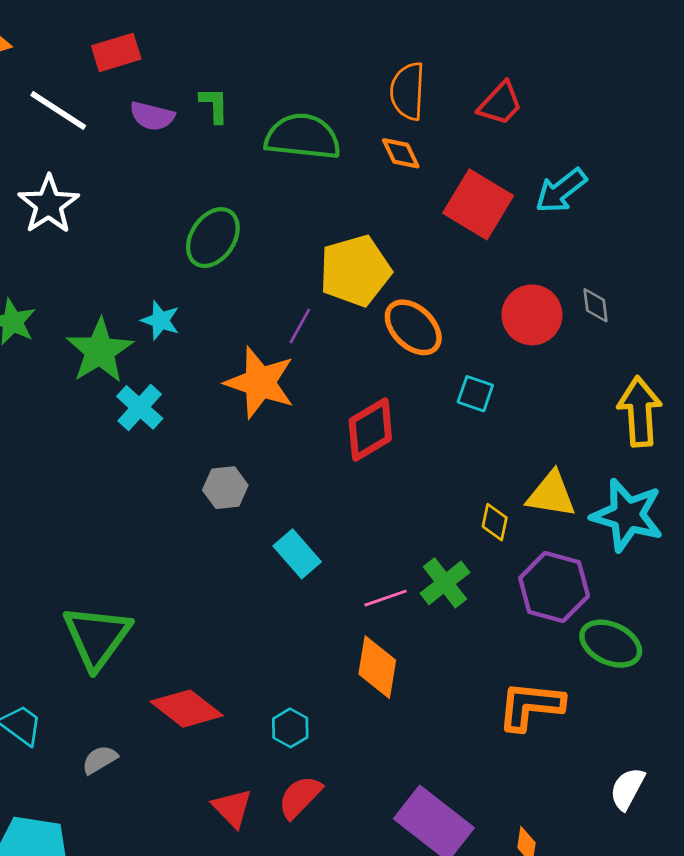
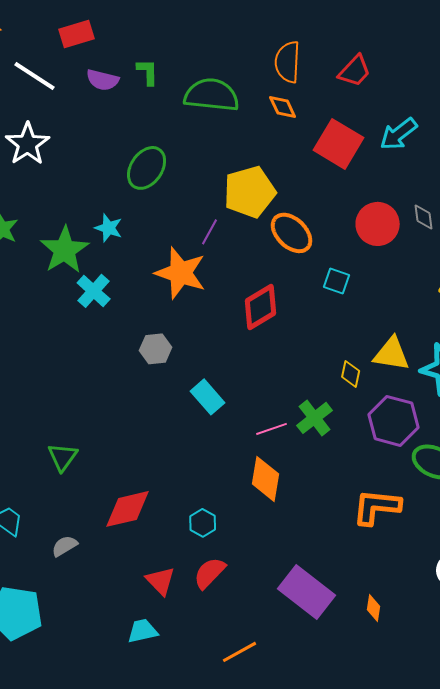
green triangle: (97, 637) -> (63, 457), size x0.6
red diamond: (187, 709) -> (128, 509), turned -51

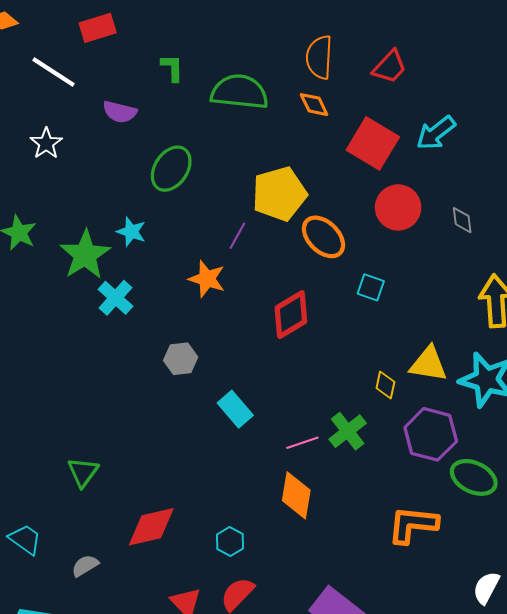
purple semicircle: (103, 80) -> (120, 112), moved
white star: (28, 144) -> (46, 143), size x0.7
red circle: (378, 224) -> (398, 207), moved
orange star: (181, 273) -> (207, 279), size x0.7

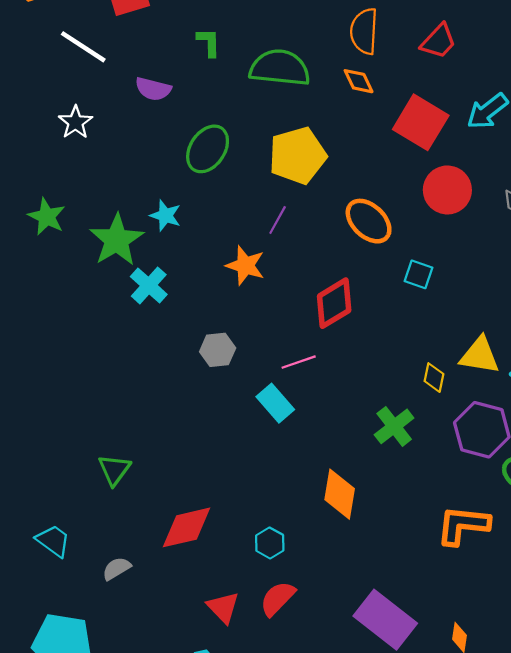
yellow pentagon: (279, 194) -> (298, 156), moved
pink line: (302, 443) -> (299, 362), moved

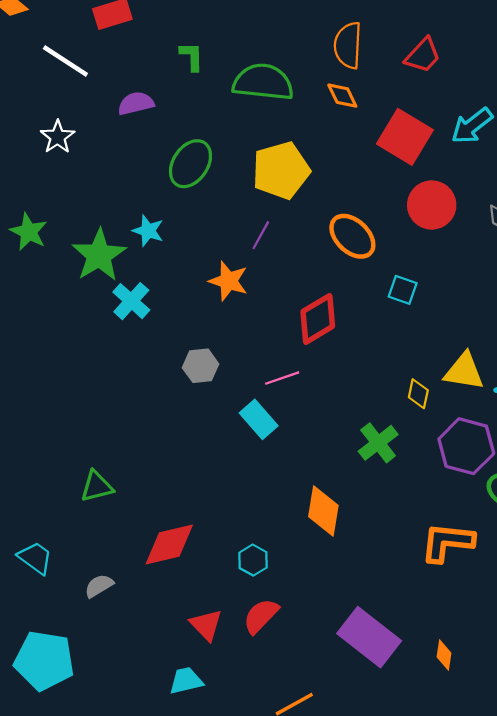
purple semicircle: (153, 89) -> (136, 103), turned 152
green triangle: (114, 470) -> (97, 486), turned 40

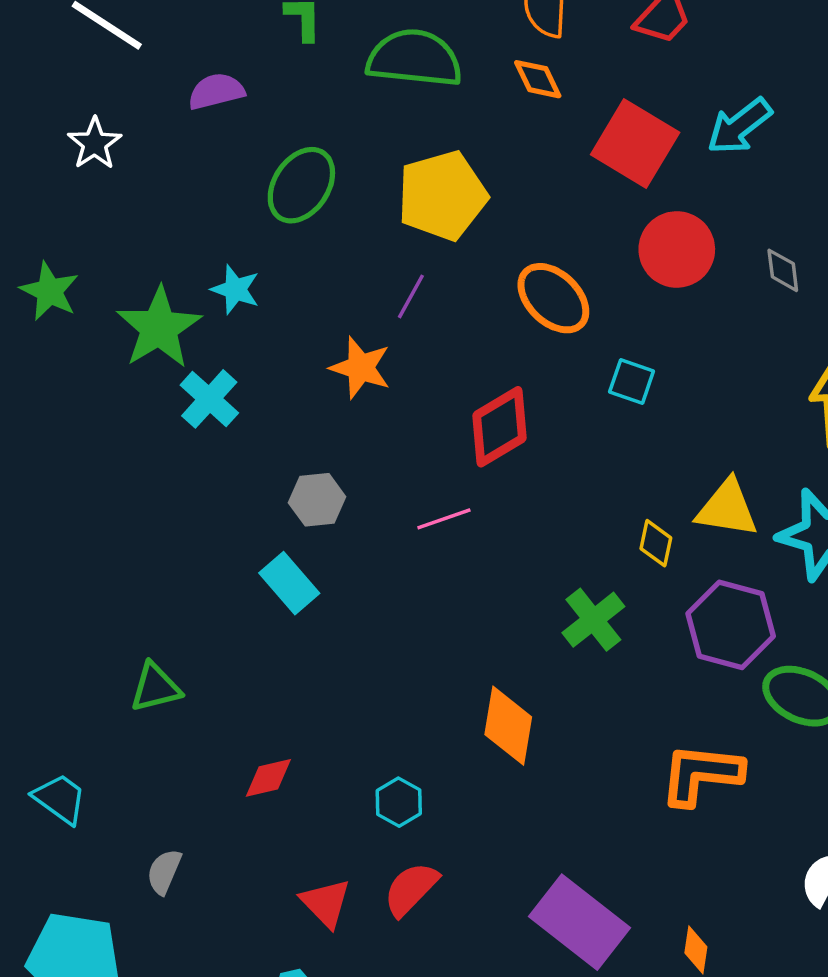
cyan rectangle: (259, 419) -> (289, 583), moved
red diamond: (169, 544) -> (268, 778), size x0.6
gray semicircle: (99, 586) -> (164, 872), moved, turned -36

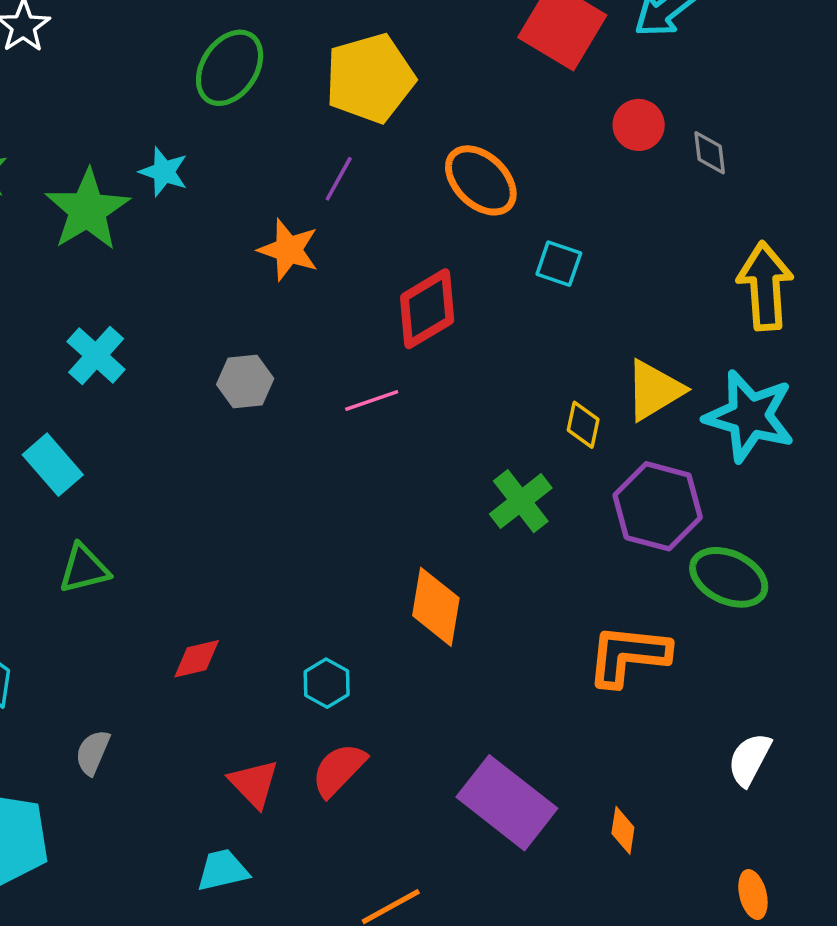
red circle: (677, 249) -> (639, 125), moved, size x0.7
cyan cross: (209, 399) -> (96, 355), moved
yellow triangle: (727, 508) -> (654, 390), turned -40
cyan rectangle: (289, 583) -> (53, 465), moved

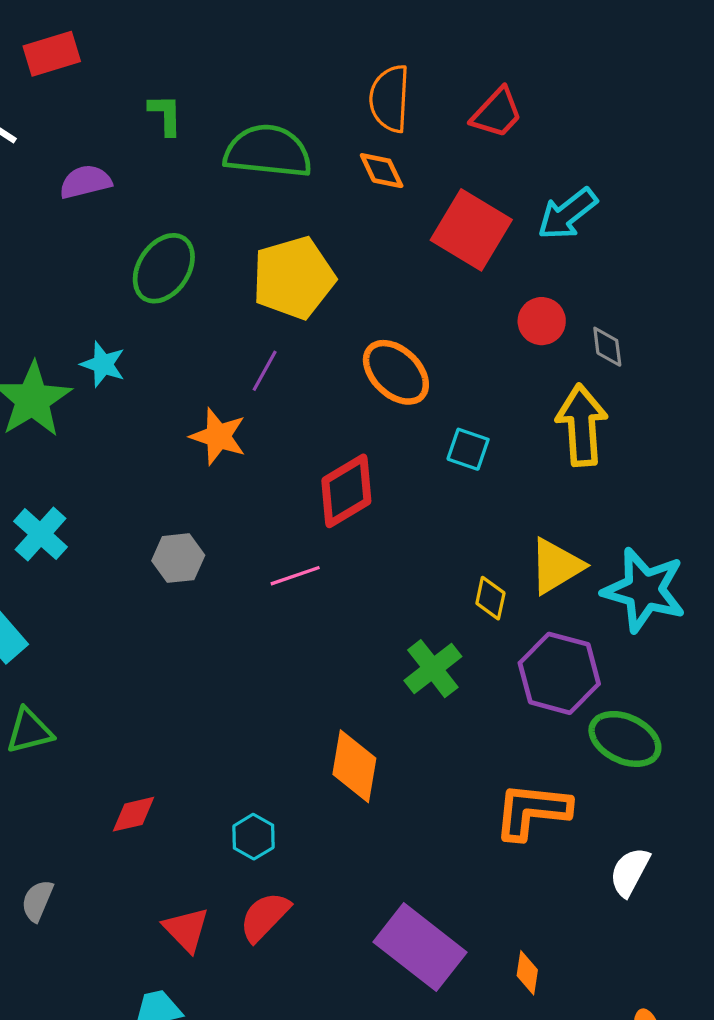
yellow arrow: (765, 286) -> (582, 425), moved
white semicircle: (750, 759) -> (630, 872), moved

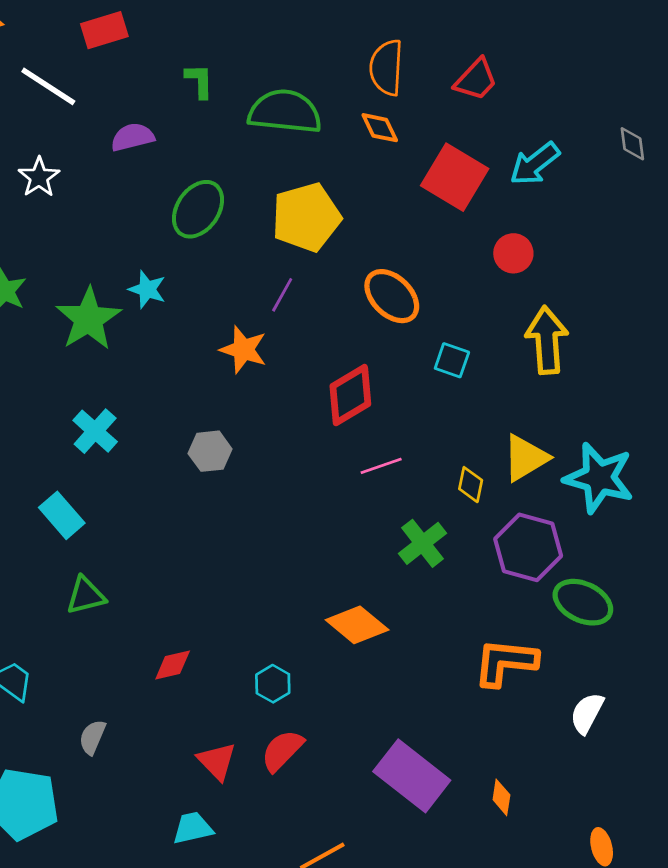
gray diamond: (607, 347) -> (632, 144), moved
pink line: (295, 576) -> (381, 466), moved
orange diamond: (354, 766) -> (357, 625), turned -60

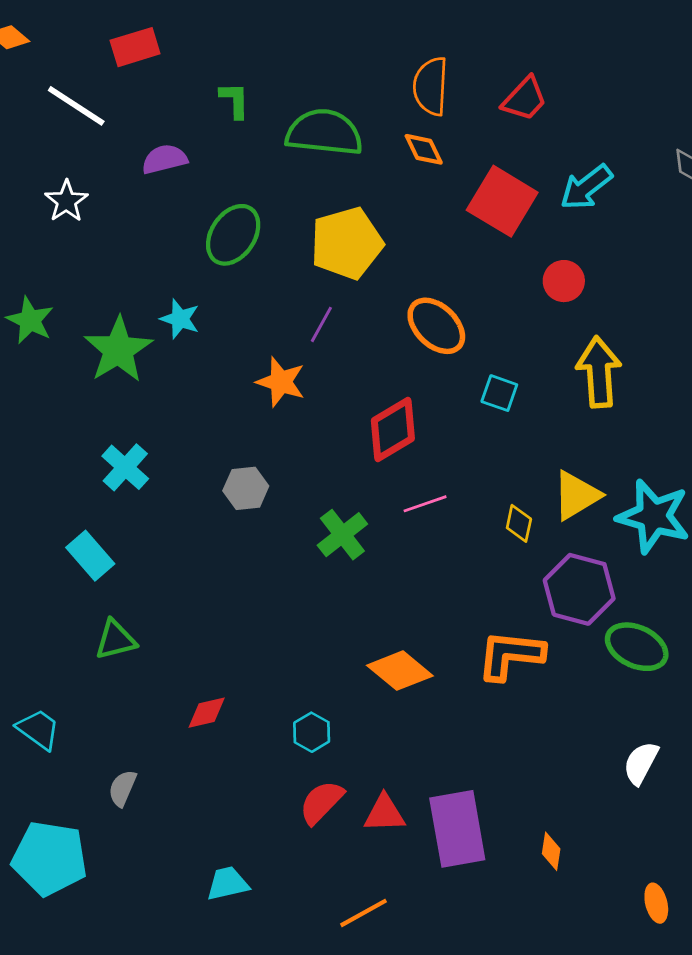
green cross: (423, 543) -> (342, 535), moved
orange L-shape: (505, 662) -> (511, 655), moved
red triangle: (217, 761) -> (384, 813), moved, turned -48
purple rectangle: (412, 776) -> (457, 829), turned 42

